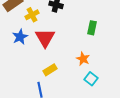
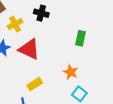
red triangle: (45, 38) -> (29, 49), turned -35

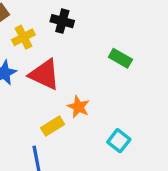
green rectangle: (80, 38) -> (120, 58), turned -72
orange star: (71, 72) -> (78, 107), moved

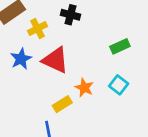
green rectangle: (120, 58) -> (120, 46), turned -54
cyan square: (119, 141) -> (119, 85), moved

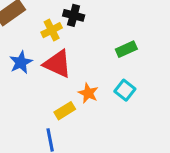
yellow cross: (37, 29) -> (52, 30), moved

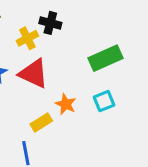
green rectangle: (126, 49) -> (106, 58), size x1.5
cyan square: (125, 90) -> (104, 101), turned 30

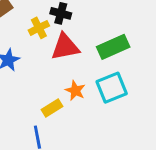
red triangle: (34, 73) -> (65, 47), moved, turned -36
cyan square: (104, 101) -> (112, 88), size x1.5

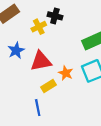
red triangle: (65, 47) -> (41, 61), moved

